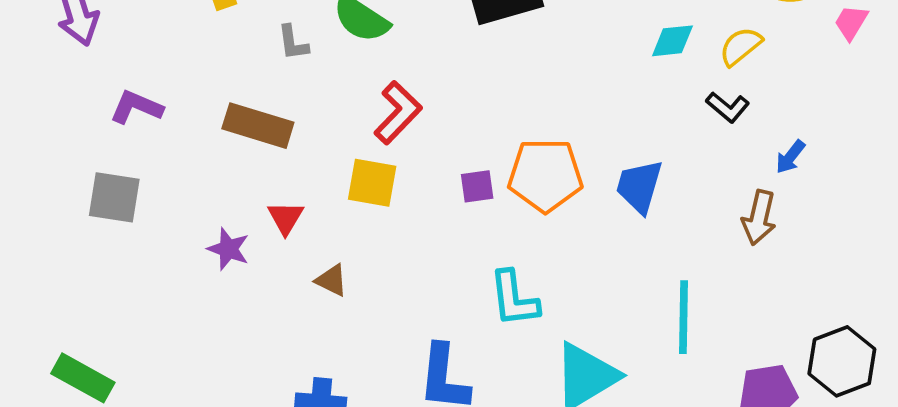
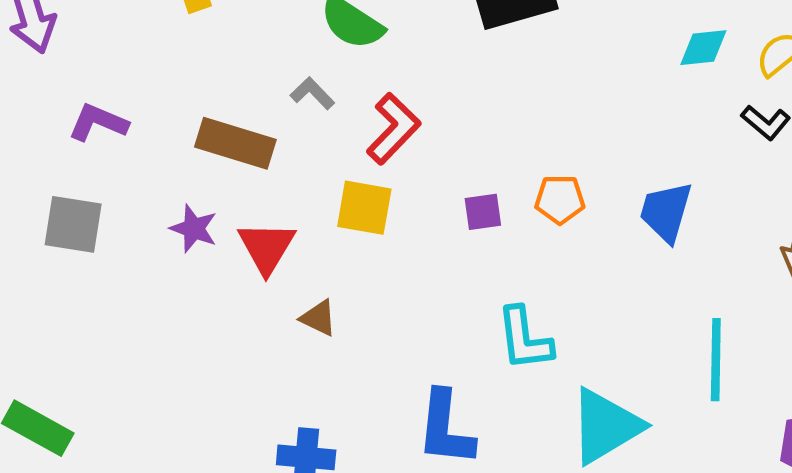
gray L-shape: (293, 43) -> (312, 93), moved, turned 144
orange pentagon: (545, 175) -> (560, 199), size x0.6
red triangle: (286, 218) -> (267, 247), size x1.4
purple star: (228, 249) -> (194, 229), moved

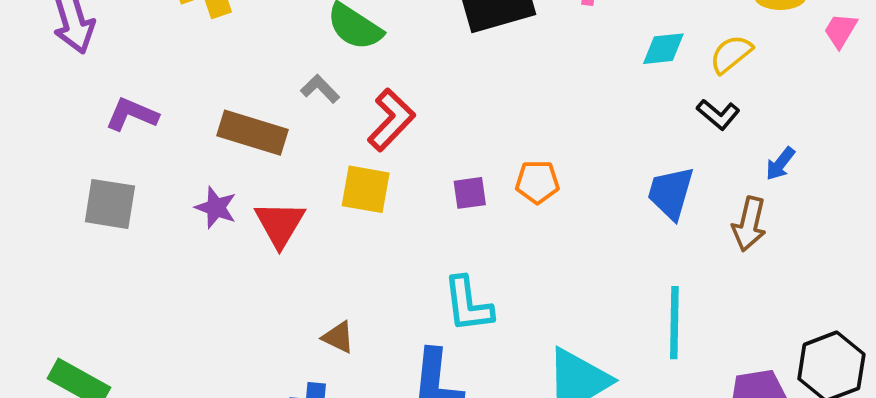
blue trapezoid: (666, 212) -> (671, 193), moved
brown triangle: (319, 318) -> (338, 337), moved
cyan L-shape: (524, 339) -> (468, 304), moved

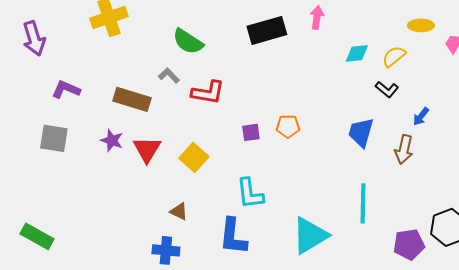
red L-shape: (391, 120) -> (208, 92), turned 56
yellow square: (366, 189) -> (194, 157), moved, turned 32

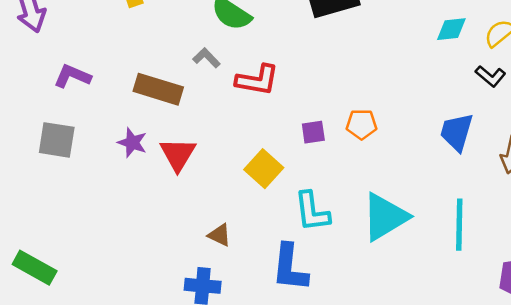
yellow square: (194, 157) -> (264, 169), moved
cyan triangle: (310, 235) -> (385, 217), moved

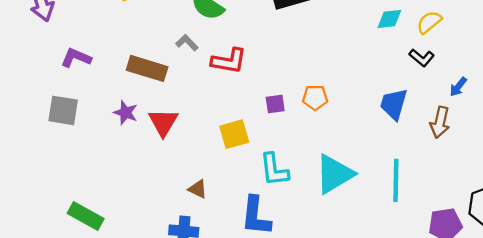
yellow square: (264, 169) -> (234, 134), turned 32
green rectangle: (35, 268) -> (86, 216), moved

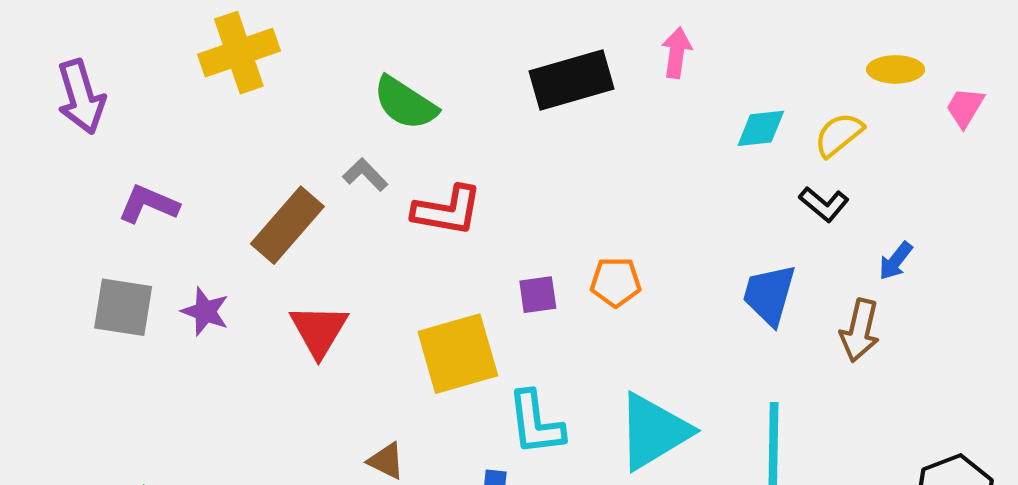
brown rectangle: (147, 68) -> (287, 225), turned -66
purple star: (126, 113) -> (205, 311), moved
yellow square: (234, 134) -> (458, 354), size x1.4

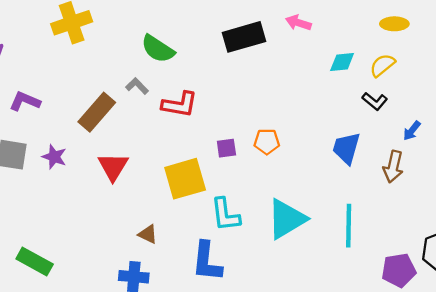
pink arrow: (677, 53) -> (298, 23), turned -80
yellow ellipse: (896, 69) -> (394, 24), moved

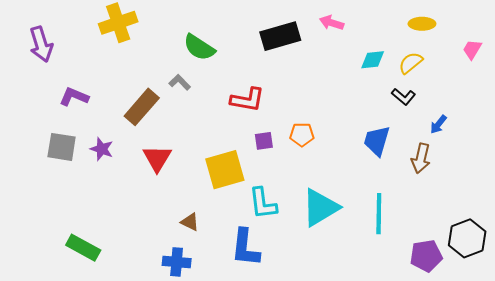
red L-shape: (180, 104) -> (247, 100), moved

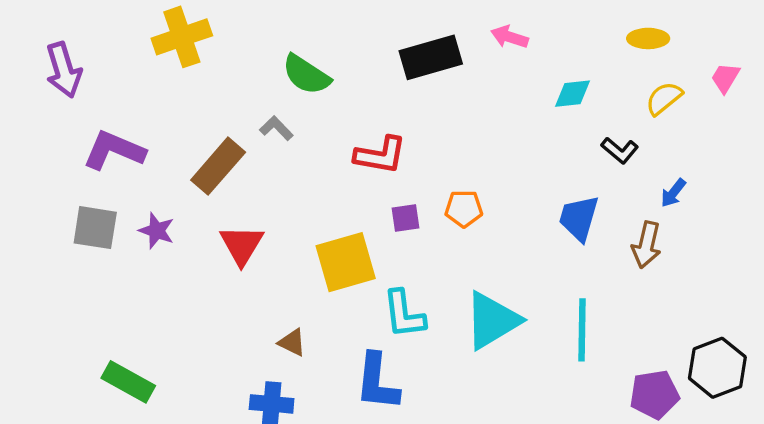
yellow semicircle: (411, 63) -> (664, 98), moved
purple L-shape: (74, 97) -> (114, 150), size x1.4

